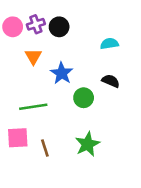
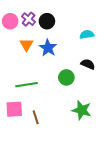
purple cross: (36, 24) -> (29, 19), turned -32
blue star: (62, 73) -> (48, 48), moved
green star: (87, 144) -> (82, 110), moved, turned -30

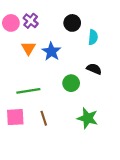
black circle: (47, 21) -> (72, 23), moved
cyan semicircle: (87, 35) -> (93, 37), turned 104
brown line: (36, 117) -> (44, 118), moved

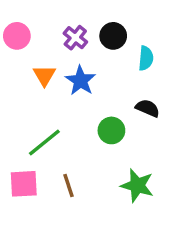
purple cross: (31, 21) -> (75, 38), moved
green line: (28, 91) -> (44, 143), turned -30

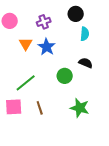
black circle: (113, 36) -> (76, 14), moved
purple cross: (75, 38) -> (44, 22), turned 32

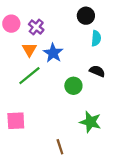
purple cross: (44, 22) -> (36, 27), moved, turned -32
green line: (26, 83) -> (29, 76), moved
brown line: (40, 108) -> (60, 147), moved

